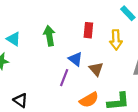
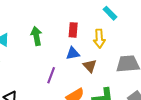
blue triangle: (75, 59) -> (73, 53), moved, turned -48
brown triangle: (96, 69) -> (90, 66), moved

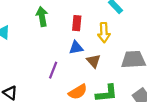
green arrow: (36, 36) -> (42, 17), moved

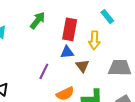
green arrow: (42, 17) -> (38, 20), turned 42
red rectangle: (77, 23) -> (70, 29), size x1.5

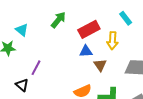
red rectangle: (70, 29) -> (89, 29), turned 50
purple line: (44, 71) -> (36, 68), moved

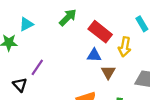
red rectangle: (89, 29) -> (100, 32), turned 60
cyan triangle: (22, 30) -> (26, 24), turned 48

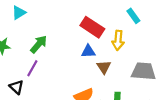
green arrow: (68, 17) -> (39, 44), moved
cyan triangle: (26, 24) -> (19, 13), moved

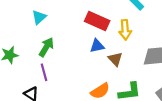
cyan triangle: (19, 13) -> (39, 17), moved
purple line: (32, 68) -> (44, 72), turned -35

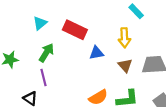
red rectangle: (97, 21) -> (75, 30), moved
brown triangle: (115, 59) -> (125, 65), moved

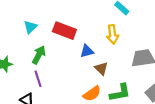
brown triangle: (125, 65) -> (101, 68), moved

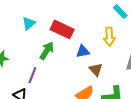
green arrow: (39, 55) -> (47, 51), moved
purple line: (38, 79) -> (32, 75), turned 35

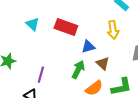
cyan triangle: (29, 23) -> (33, 24), turned -32
green arrow: (47, 51) -> (78, 70), moved

